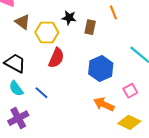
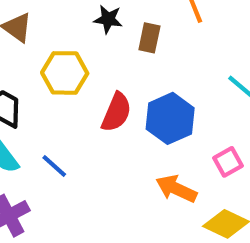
yellow hexagon: (47, 32) -> (65, 73), moved
red semicircle: (56, 58) -> (116, 112), moved

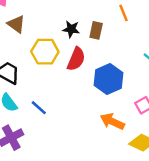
black star: (108, 19) -> (71, 29), moved
red semicircle: (116, 112) -> (76, 59), moved

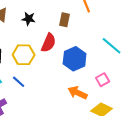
black star: (71, 29) -> (29, 19), moved
yellow hexagon: (45, 52) -> (24, 55), moved

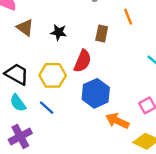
blue hexagon: (75, 59) -> (96, 93), moved

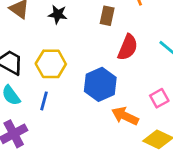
red semicircle: (83, 61) -> (128, 47), moved
blue line: (47, 108) -> (44, 101), turned 63

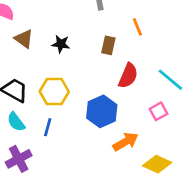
pink square: (159, 98) -> (159, 111), moved
orange arrow: (125, 116) -> (126, 142), turned 125

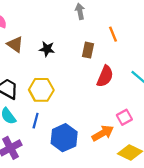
blue hexagon: (102, 111) -> (64, 138), moved
pink square: (159, 111) -> (124, 117), moved

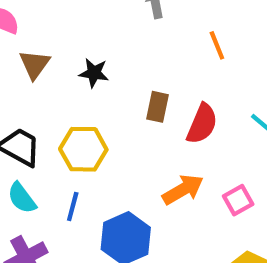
brown triangle: (15, 44) -> (35, 64), turned 30
brown rectangle: (88, 50) -> (158, 107), moved
orange arrow: (103, 133) -> (183, 190), moved

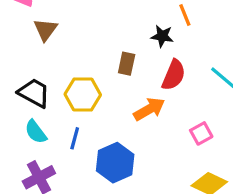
black star: (94, 73) -> (162, 36), moved
brown rectangle: (158, 107) -> (127, 64), moved
orange arrow: (183, 190) -> (149, 109), moved

